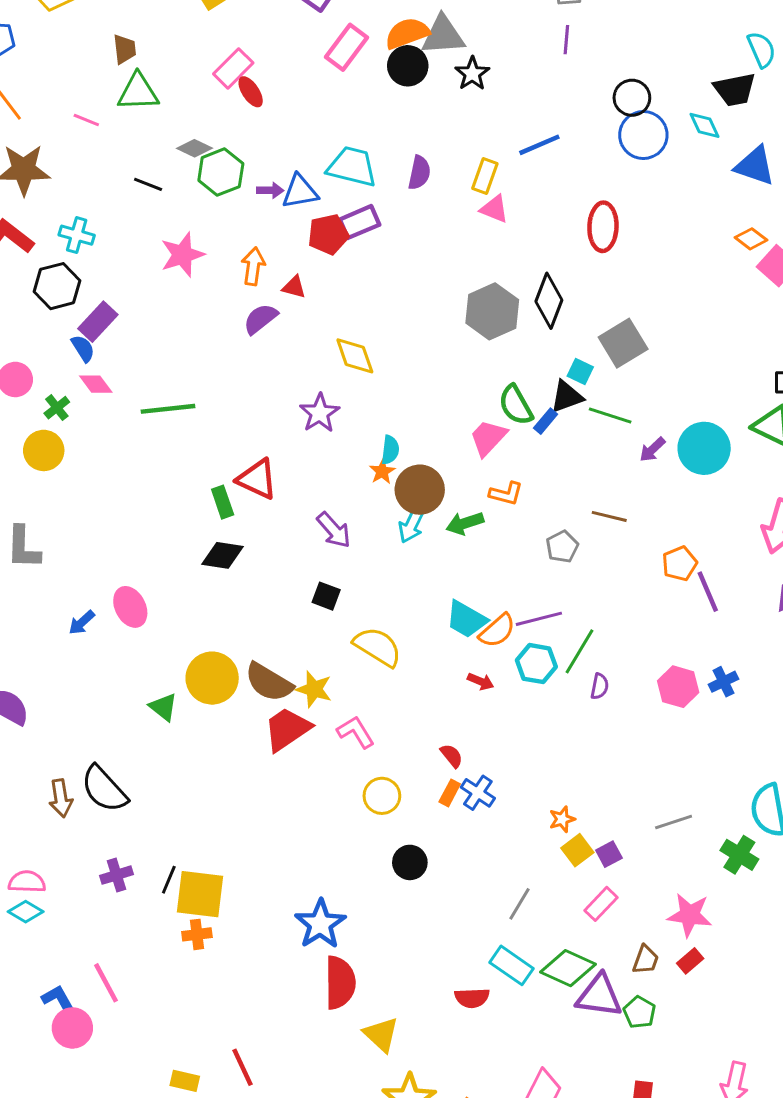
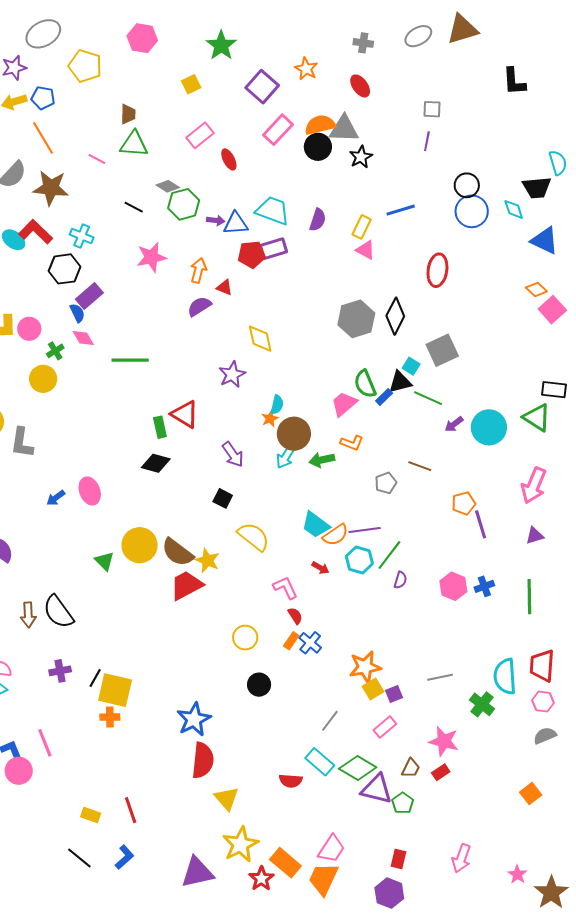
red ellipse: (251, 92) -> (229, 159), moved
pink L-shape: (356, 732) -> (285, 588), moved
orange star: (562, 819) -> (365, 667), size x1.8

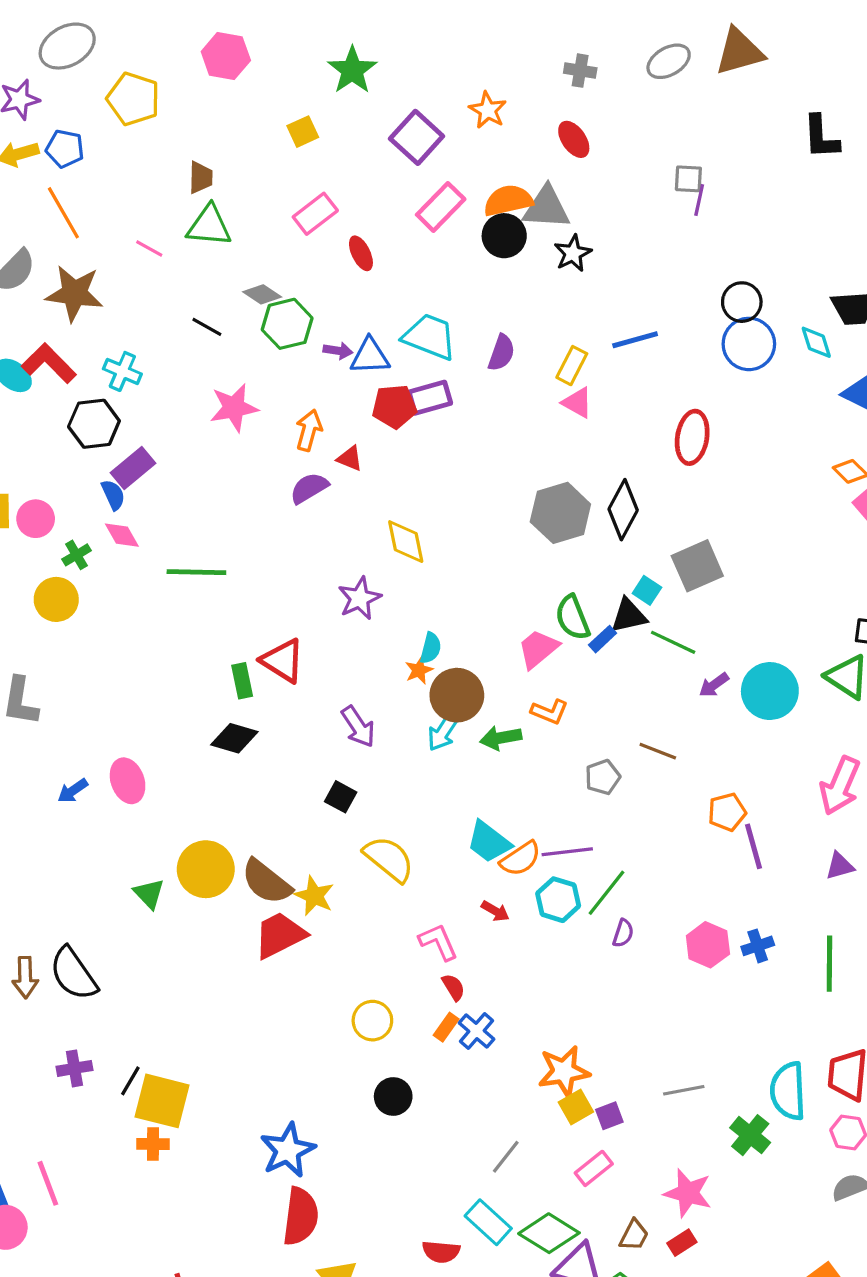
purple line: (427, 141) -> (699, 200), moved

